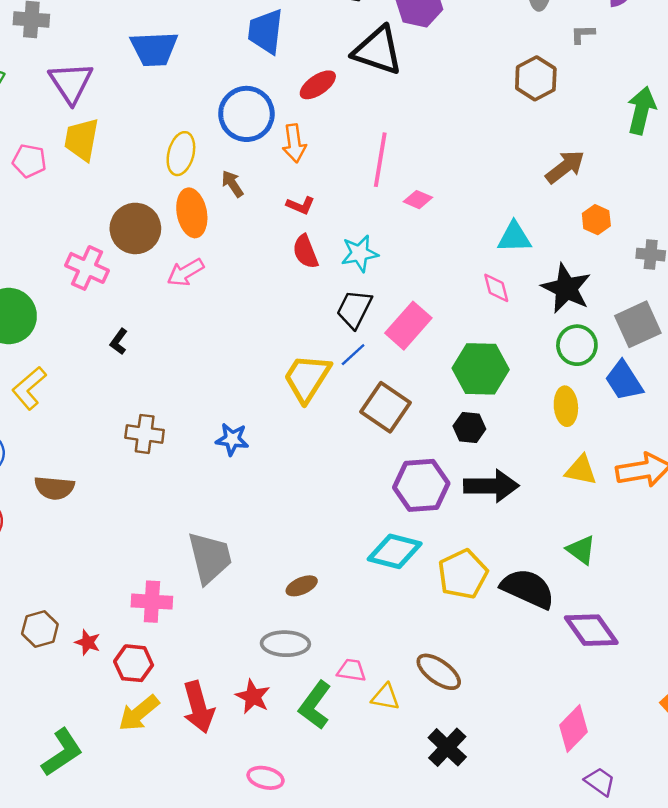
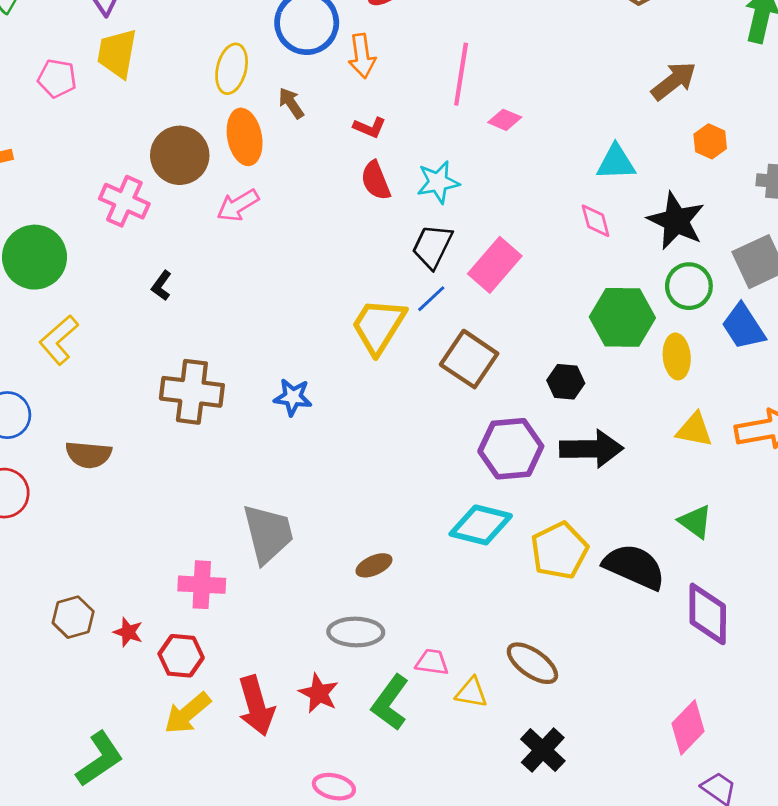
green hexagon: (481, 369) -> (622, 317), moved
brown cross: (145, 434) -> (192, 392), size x1.4
purple diamond: (591, 630) -> (708, 614), turned 36

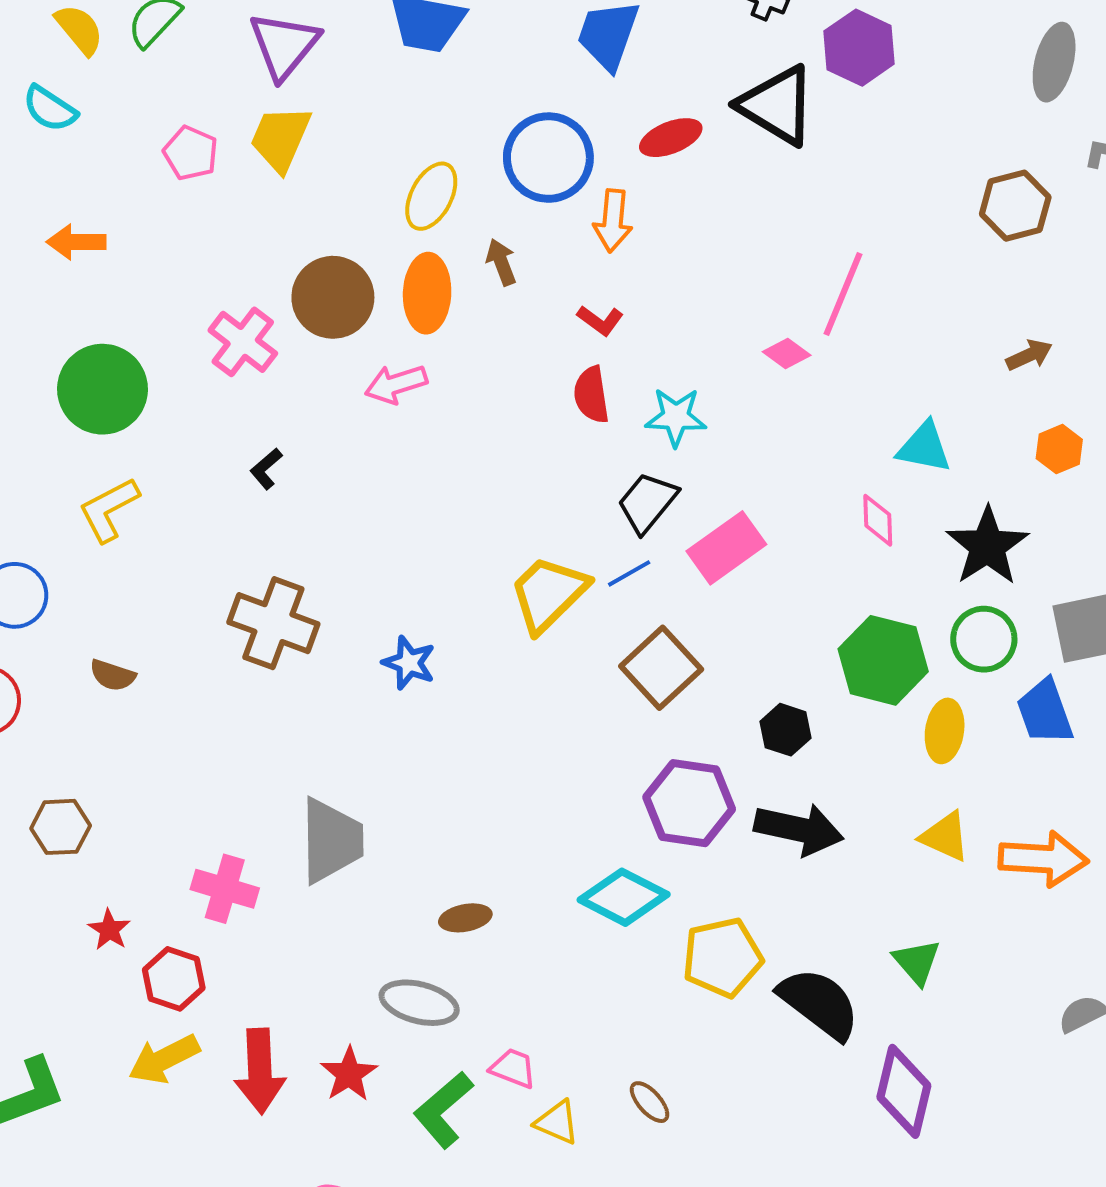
pink line: (461, 74) -> (843, 294), moved
brown arrow: (674, 81) -> (1029, 355), size x0.7
brown semicircle: (89, 455) -> (113, 675), size x0.7
brown hexagon: (73, 617) -> (61, 827), moved
brown ellipse: (532, 663) -> (650, 1102), size x0.6

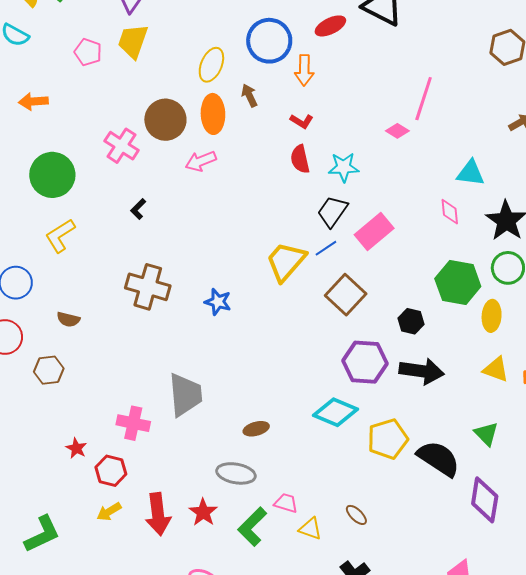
brown hexagon: (61, 827) -> (49, 370), moved
yellow arrow: (164, 1059) -> (109, 512), size x0.7

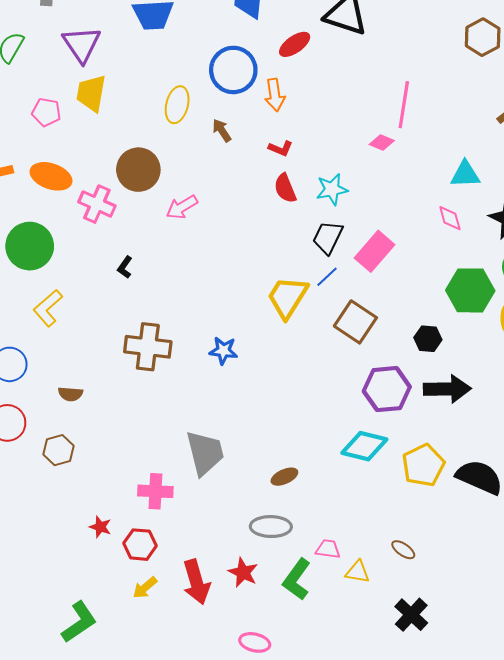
orange ellipse: (213, 114) -> (51, 176), moved, turned -60

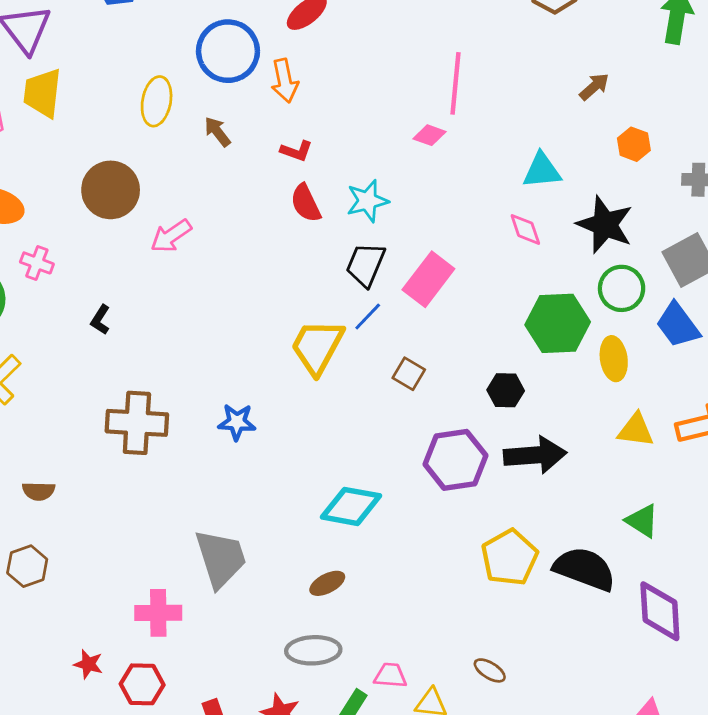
pink cross: (97, 204) -> (37, 263), moved, size x0.7
brown square: (355, 322) -> (409, 374), size x0.6
cyan diamond: (364, 446) -> (351, 506), moved

